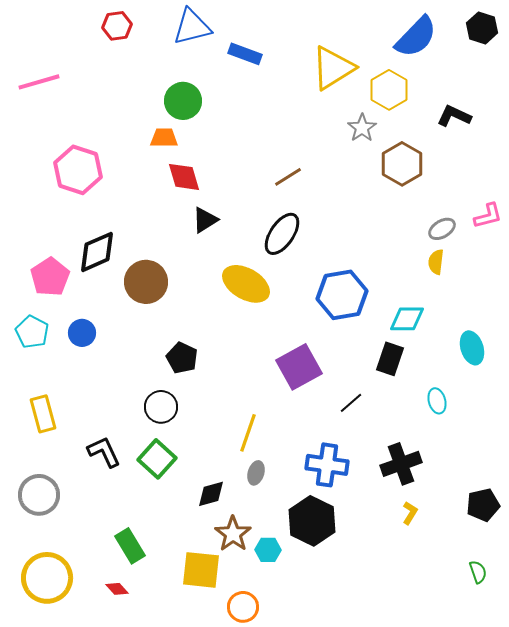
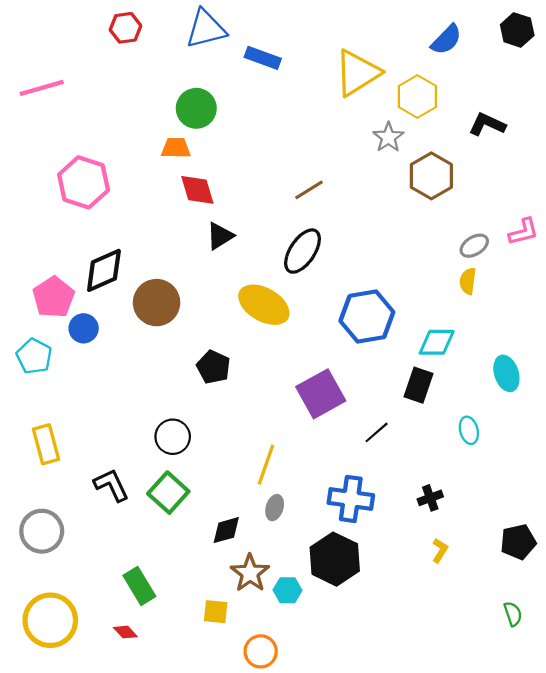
blue semicircle: (416, 37) -> (446, 40), size x0.7
blue circle: (82, 333) -> (84, 328), moved
black pentagon: (182, 358) -> (213, 367), moved
black cross: (401, 464) -> (430, 498), size x0.6
yellow square: (201, 570) -> (216, 612), size x0.6

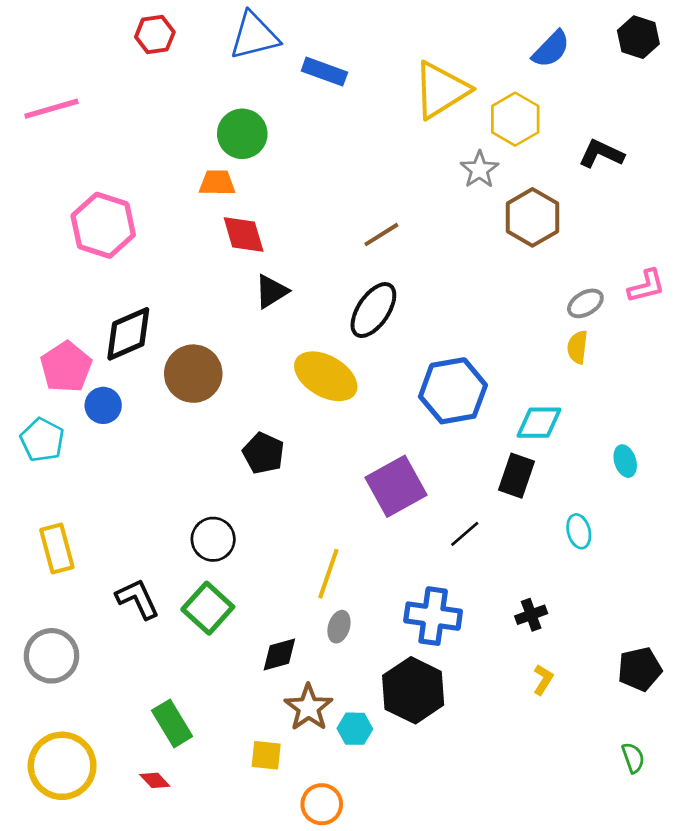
cyan ellipse: (506, 373) -> (625, 461), size x0.7

